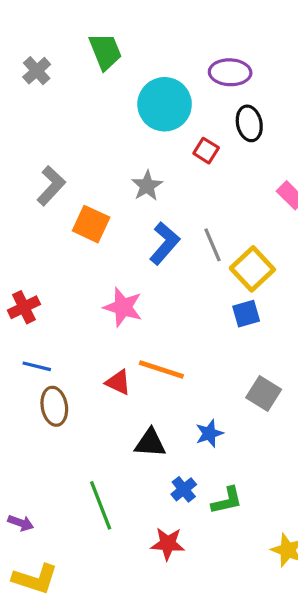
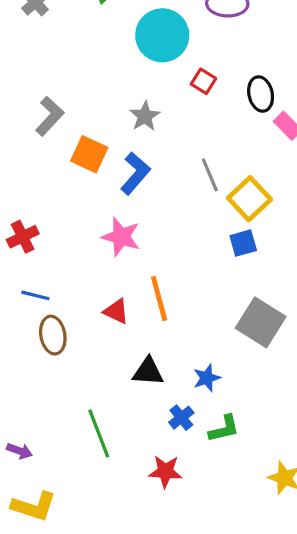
black ellipse: (249, 123) -> (261, 94), moved
blue L-shape: (165, 243) -> (135, 173), moved
orange line: (161, 370) -> (159, 299), turned 57
gray square: (264, 393) -> (261, 322), size x1.4
blue star: (209, 433) -> (207, 378), moved

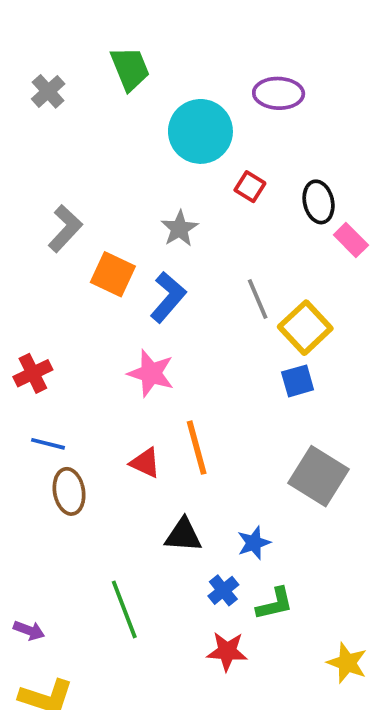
red star: (165, 471) -> (227, 651), moved

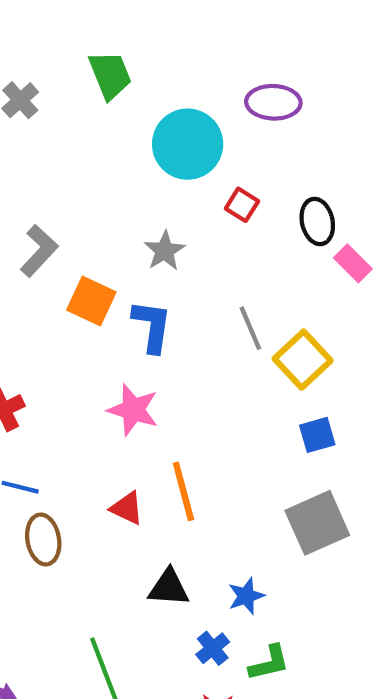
blue L-shape: (168, 297) -> (152, 326), turned -33
blue square: (298, 381) -> (317, 435), moved
gray square: (319, 476) -> (317, 523), turned 34

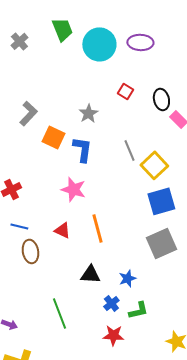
cyan circle: (188, 144) -> (99, 44), moved
blue square: (317, 435) -> (161, 201), size x1.6
red triangle: (127, 508) -> (62, 230), moved

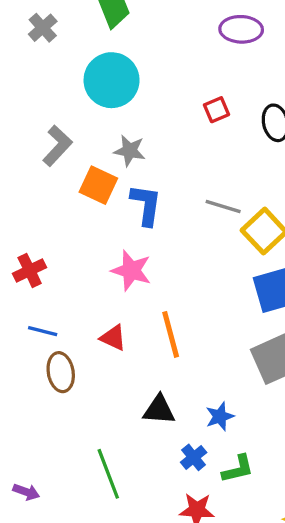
cyan circle: (99, 44) -> (112, 80), moved
red square: (125, 91) -> (217, 110), turned 35
gray star: (88, 113) -> (130, 151), moved, turned -30
gray line: (129, 150) -> (223, 206), turned -50

